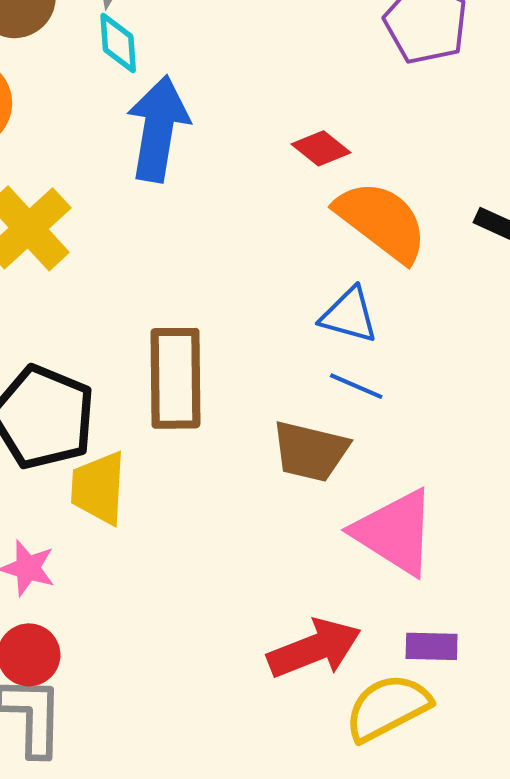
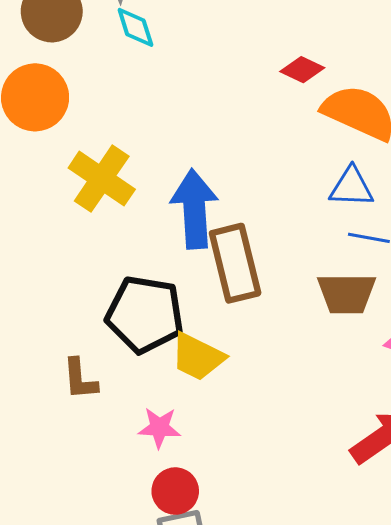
blue arrow: (158, 129) -> (194, 209), moved
yellow trapezoid: (98, 488) -> (198, 357), turned -54

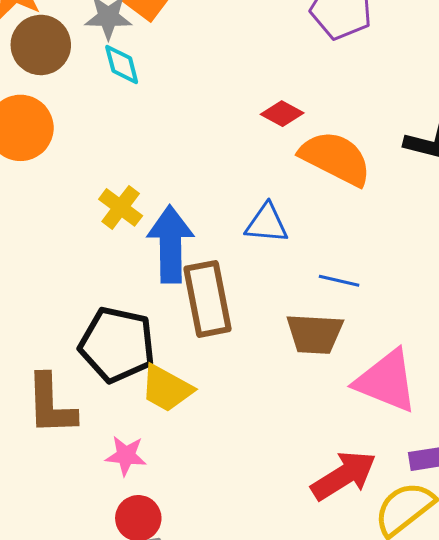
yellow cross: (102, 179) -> (121, 207), moved, size x0.7
blue triangle: (351, 187) -> (267, 223), moved
brown L-shape: (80, 379) -> (51, 405), size x1.5

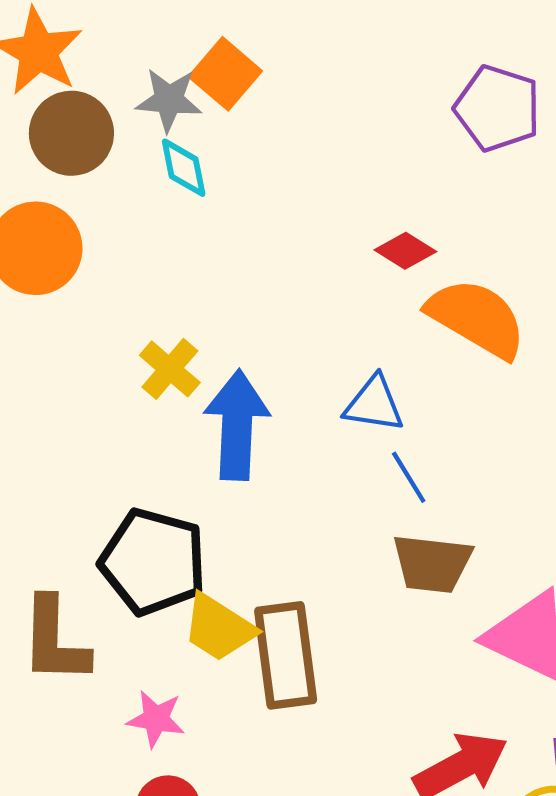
blue line: (339, 281) -> (409, 477), moved, turned 42
brown rectangle: (207, 299) -> (286, 655), moved

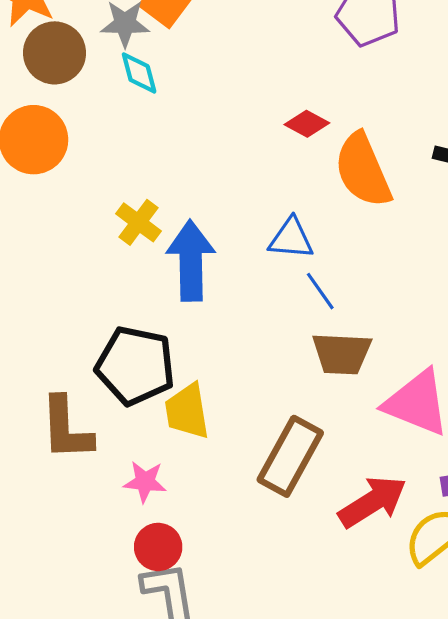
orange semicircle: (477, 318) -> (363, 170), turned -140
yellow trapezoid: (219, 628) -> (187, 411), turned 52
brown rectangle: (286, 655) -> (290, 456), moved, turned 40

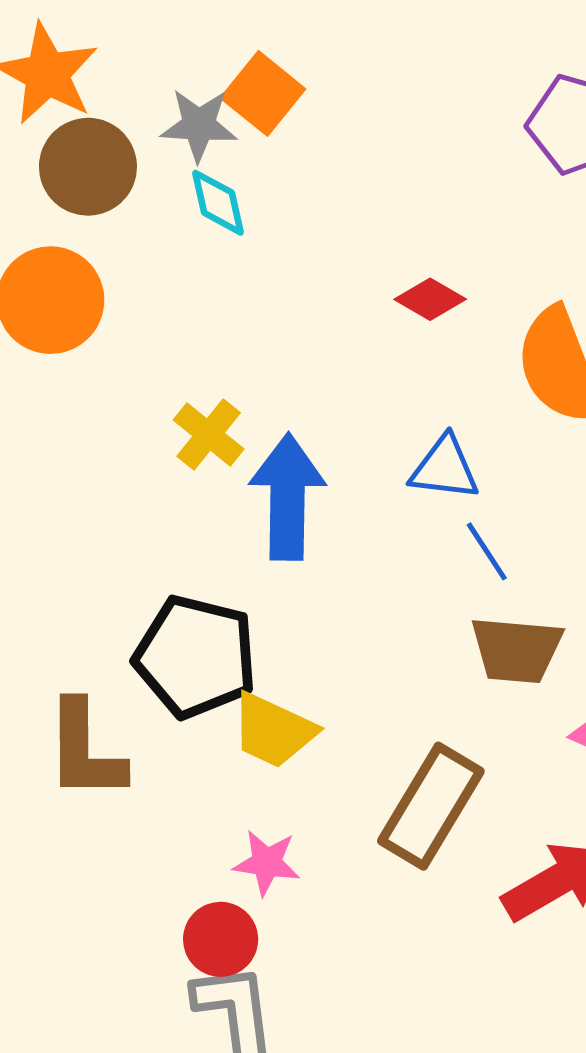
red diamond: (307, 124) -> (430, 299), moved
yellow trapezoid: (187, 411) -> (273, 730), turned -58
pink star: (145, 482) -> (267, 863), moved

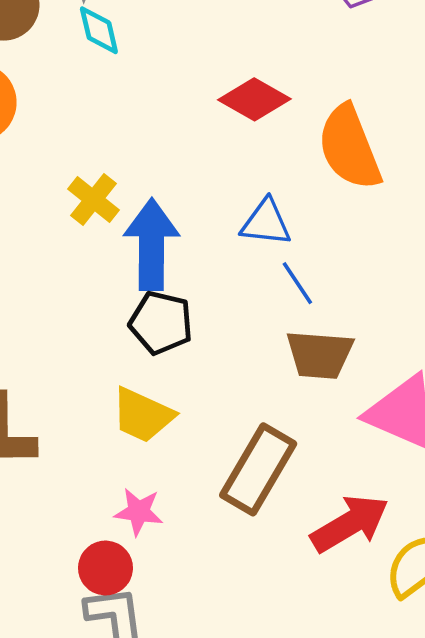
red diamond: (430, 299) -> (254, 99), size x1.4
black pentagon: (196, 657) -> (161, 323), moved, size x0.7

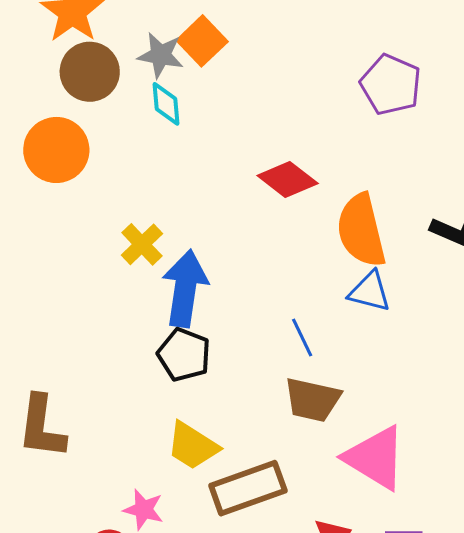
blue triangle: (266, 223) -> (370, 292), moved
yellow trapezoid: (143, 415) -> (193, 446), moved
brown rectangle: (258, 469) -> (248, 488), turned 32

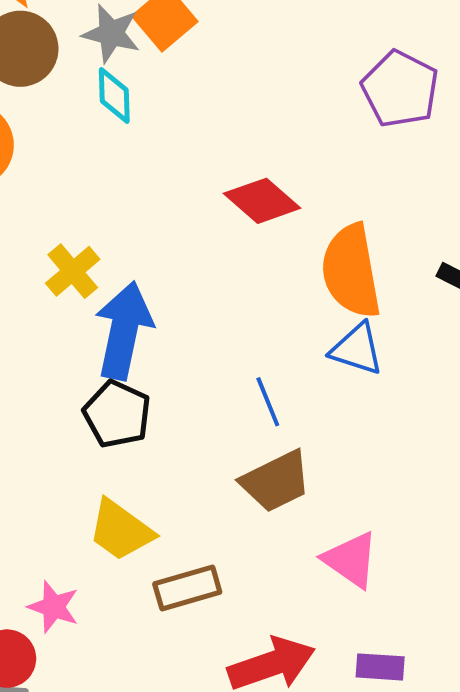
brown trapezoid: (312, 400) -> (276, 481), turned -42
pink triangle: (375, 458) -> (351, 560), size x0.7
brown rectangle: (248, 488) -> (187, 588), size x0.7

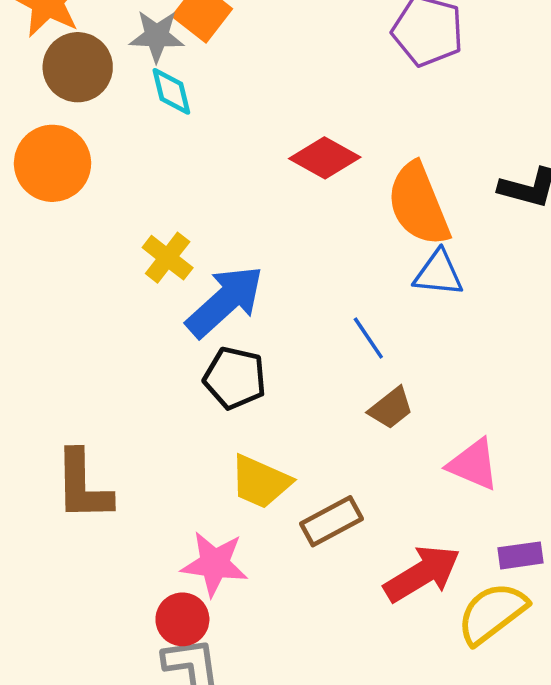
blue arrow: (124, 330) -> (225, 301), turned 48
brown trapezoid: (276, 481) -> (391, 408), size x0.7
pink star: (53, 607) -> (215, 564), size x1.4

